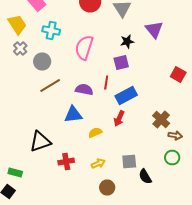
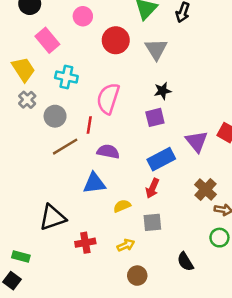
purple triangle: (154, 30) -> (197, 141), moved
red line: (106, 82) -> (89, 125), moved
gray square: (129, 162) -> (152, 222), moved

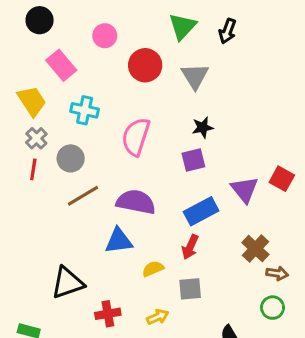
red line: (89, 125) -> (33, 169), moved
purple semicircle: (108, 152) -> (136, 202), size x1.4

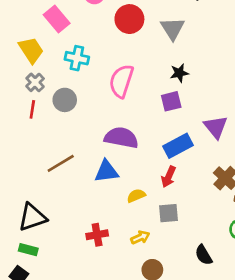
brown line: (83, 196) -> (61, 163), moved
black triangle: (67, 283) -> (32, 217), moved

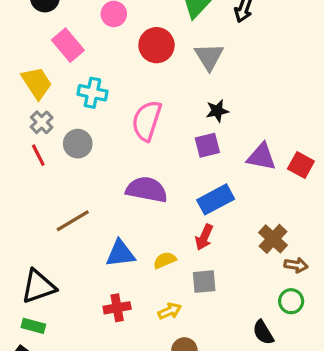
red line: (32, 109) -> (38, 155), turned -36
purple triangle: (216, 127) -> (262, 157), moved, turned -40
blue triangle: (107, 171) -> (120, 254), moved
black semicircle: (204, 255) -> (263, 332), moved

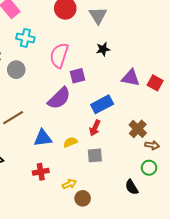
purple square: (207, 145) -> (77, 76), moved
purple semicircle: (147, 190) -> (59, 98), turned 125
yellow arrow: (170, 311) -> (69, 184), moved

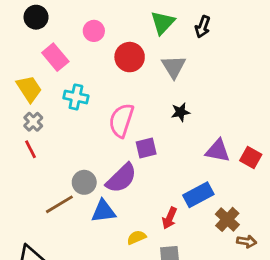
gray circle: (16, 70) -> (84, 182), moved
blue rectangle: (102, 104) -> (198, 195), moved
blue triangle: (43, 138) -> (103, 211), moved

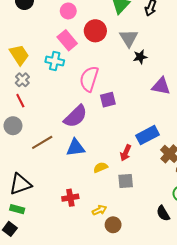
pink rectangle: (55, 57) -> (67, 40), moved
black star: (181, 112) -> (140, 57), moved
purple triangle: (218, 151) -> (161, 86), moved
purple semicircle: (121, 178) -> (76, 116), moved
gray circle: (84, 182) -> (13, 126), moved

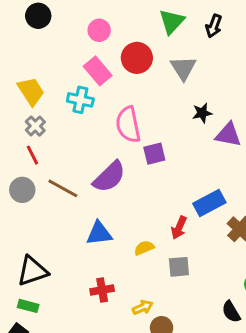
black star: (140, 57) -> (202, 113), moved
pink semicircle: (89, 79) -> (128, 125), turned -30
brown line: (42, 142) -> (63, 188), moved, turned 60
blue triangle: (76, 148) -> (99, 233), moved

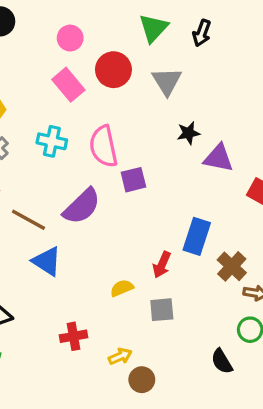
cyan cross: (80, 100) -> (52, 141), moved
blue rectangle: (209, 203) -> (197, 236), turned -44
blue triangle: (99, 233) -> (47, 261), moved, turned 40

